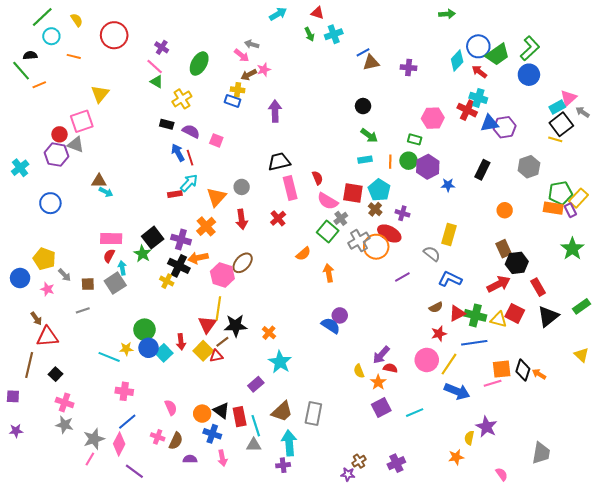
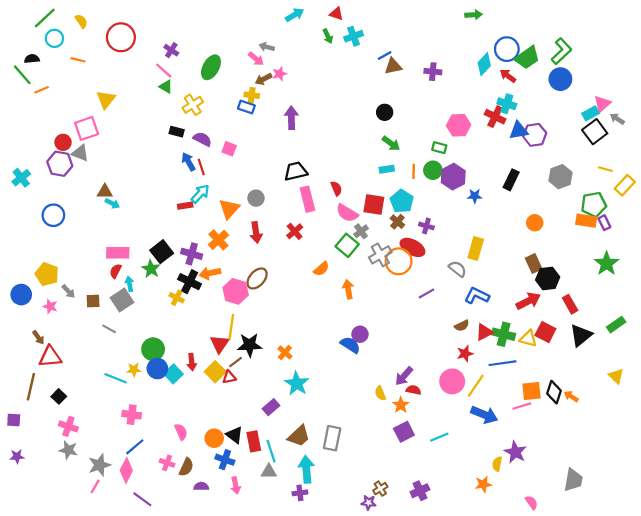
yellow line: (555, 139) -> (605, 169), moved
yellow rectangle: (579, 198) -> (625, 185), moved
gray line: (83, 310) -> (109, 329), moved, turned 48

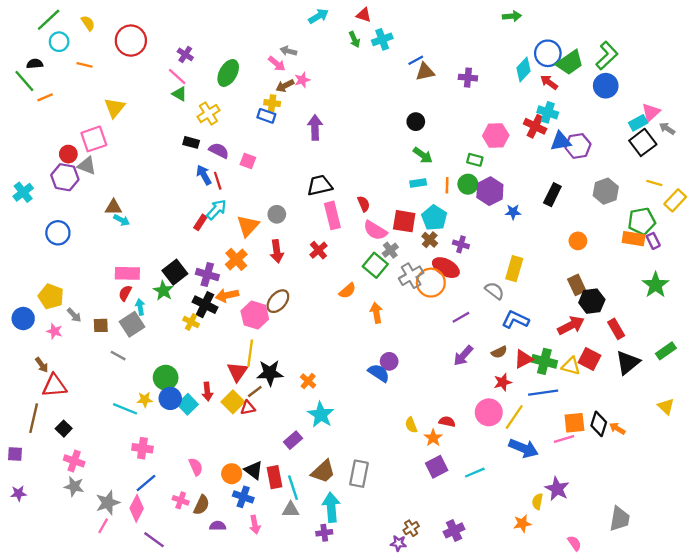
red rectangle: (185, 206) -> (200, 222), turned -48
purple arrow: (404, 376) -> (463, 356), moved

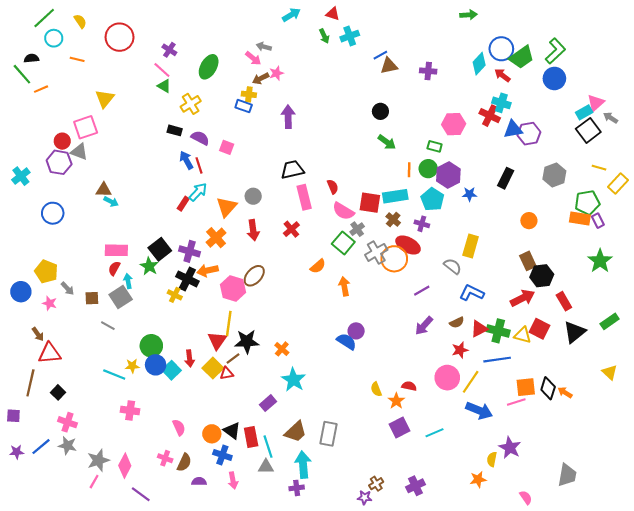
cyan rectangle: (418, 183) -> (395, 196), moved, size x1.6
cyan pentagon: (434, 218) -> (432, 199), moved
blue line: (146, 483) -> (41, 447), moved

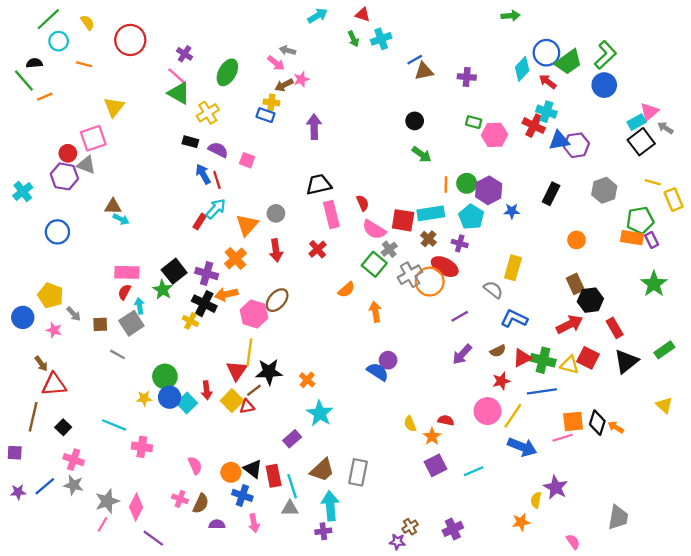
green triangle: (164, 86) -> (179, 93), size x1.5
green rectangle: (435, 146) -> (474, 122), moved
yellow rectangle: (618, 183) -> (674, 200), turned -66
cyan line: (114, 374) -> (114, 425), moved

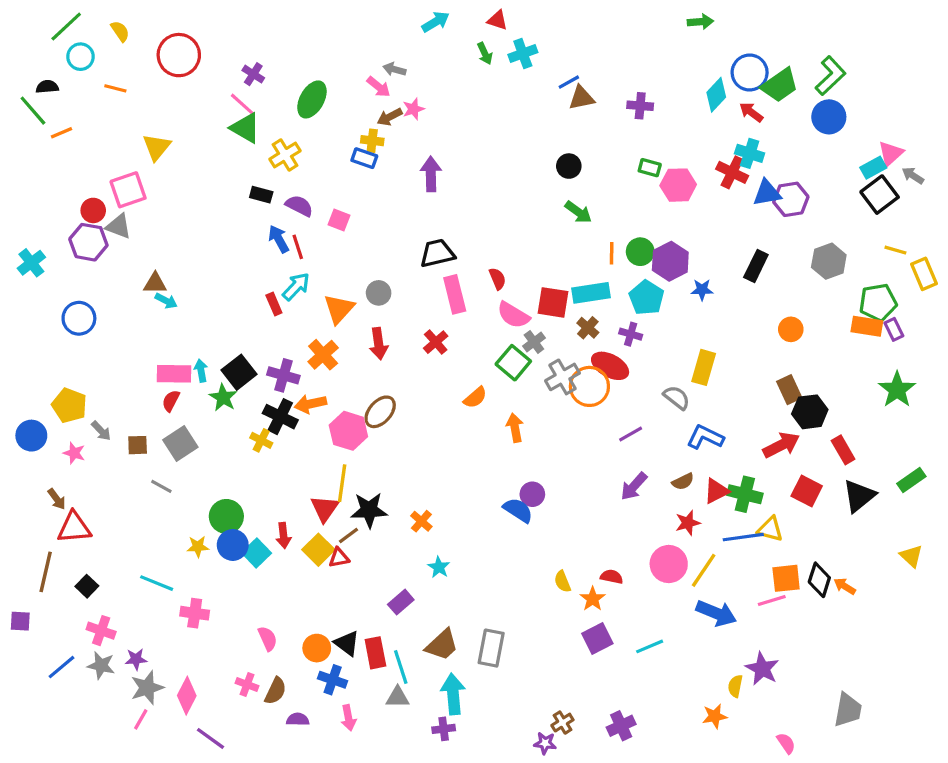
red rectangle: (200, 221) -> (274, 304), turned -56
cyan arrow: (140, 306) -> (201, 371), moved
yellow triangle: (570, 365) -> (770, 529), moved
cyan star: (320, 413) -> (439, 567), size x0.6
purple star: (18, 492) -> (136, 659), moved

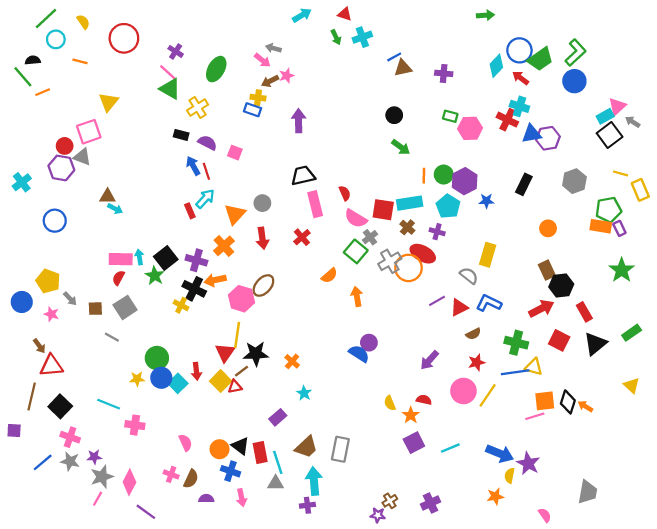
purple arrow: (634, 486) -> (429, 360), moved
red triangle: (716, 491) -> (459, 307), moved
black square: (87, 586) -> (60, 406), size x1.5
blue arrow: (716, 613) -> (500, 454), moved

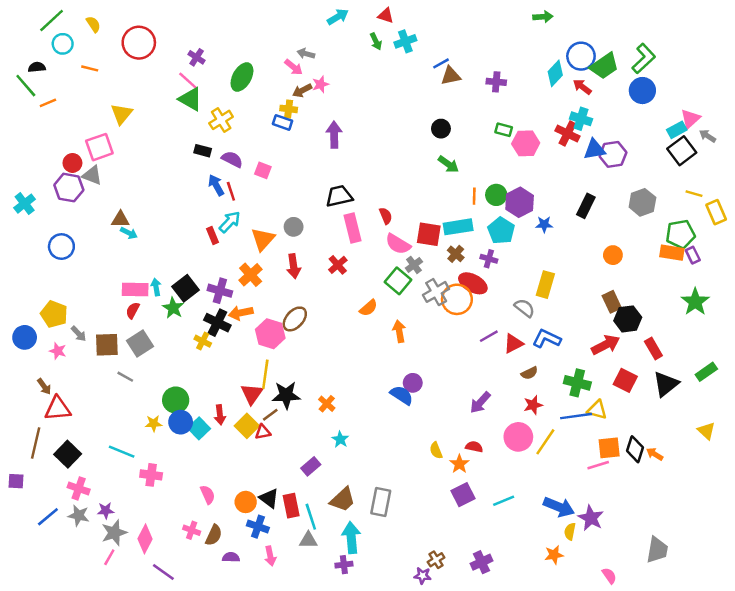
brown square: (95, 309) -> (107, 345), size x1.5

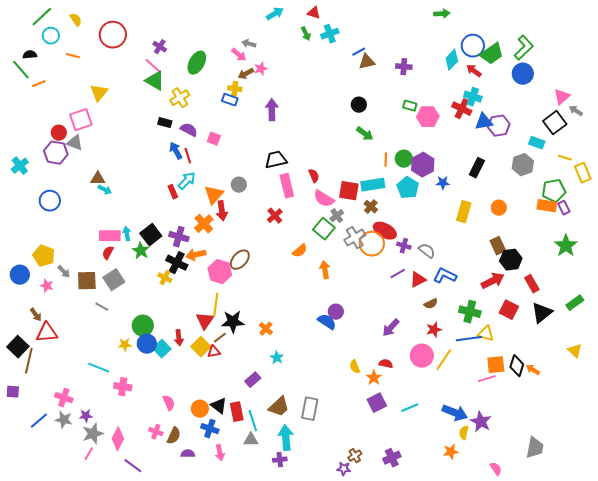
cyan rectangle: (677, 130) -> (537, 143), moved, turned 49
purple cross: (489, 259) -> (404, 246), moved
red arrow: (294, 266) -> (222, 211), moved
yellow rectangle: (545, 285) -> (464, 212), moved
black square: (68, 454) -> (18, 347), moved

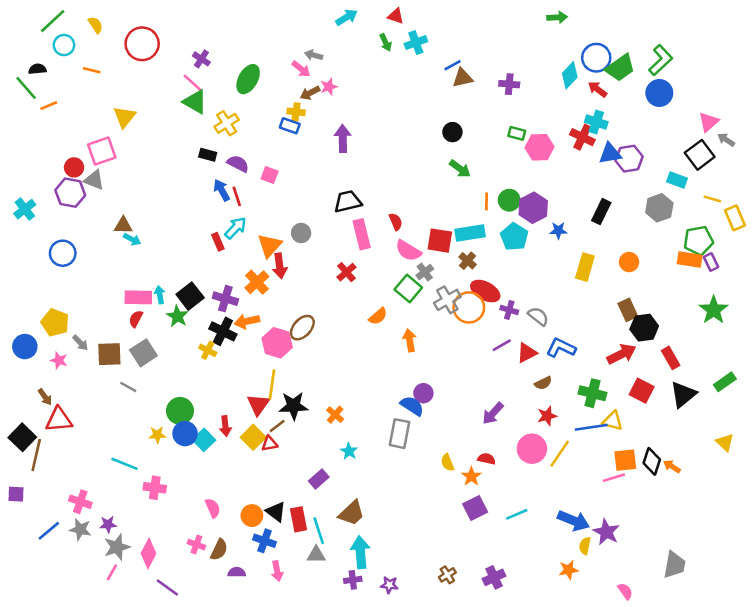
gray rectangle: (310, 409) -> (399, 434), moved
purple star: (344, 469) -> (389, 585), moved

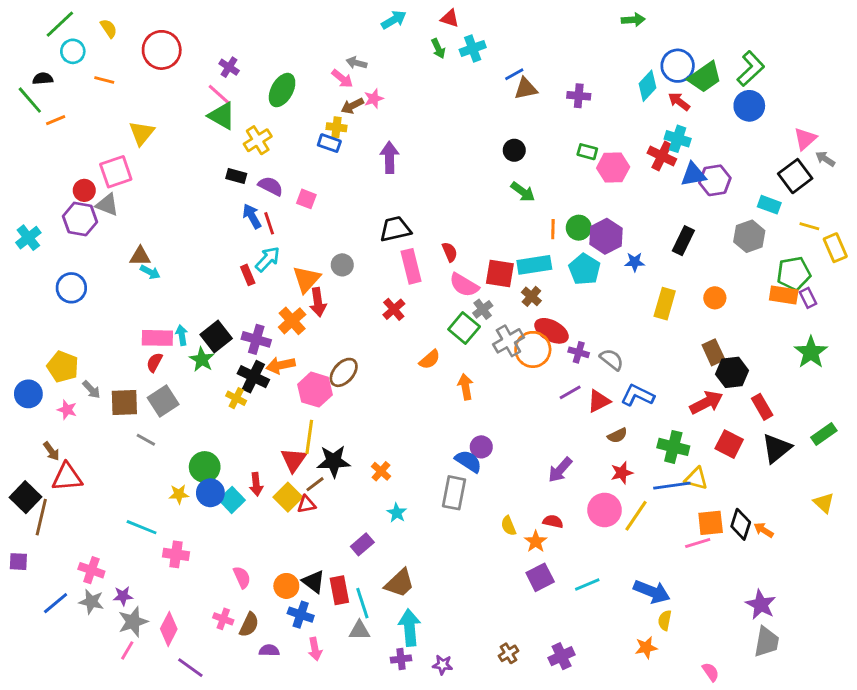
purple star: (606, 532) -> (761, 605), moved

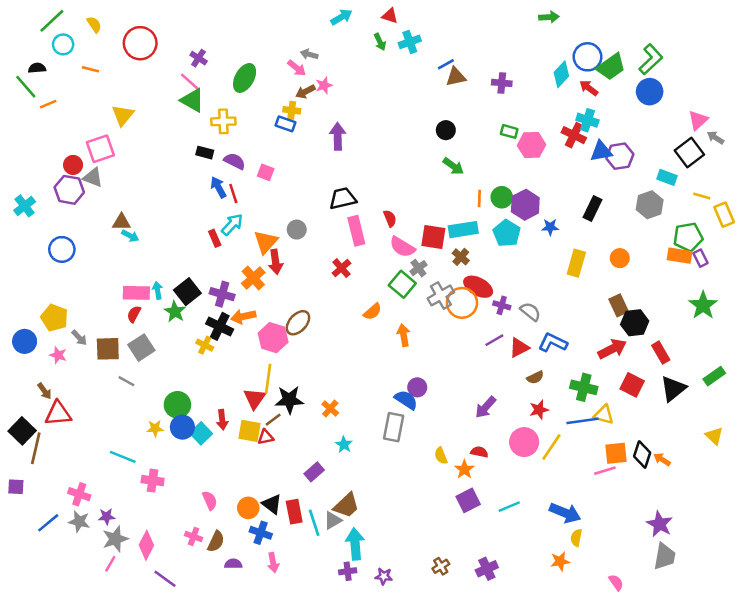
yellow cross: (258, 140) -> (223, 121), turned 30
yellow square: (288, 497) -> (249, 431), turned -35
gray triangle: (359, 630) -> (333, 520), moved, turned -30

